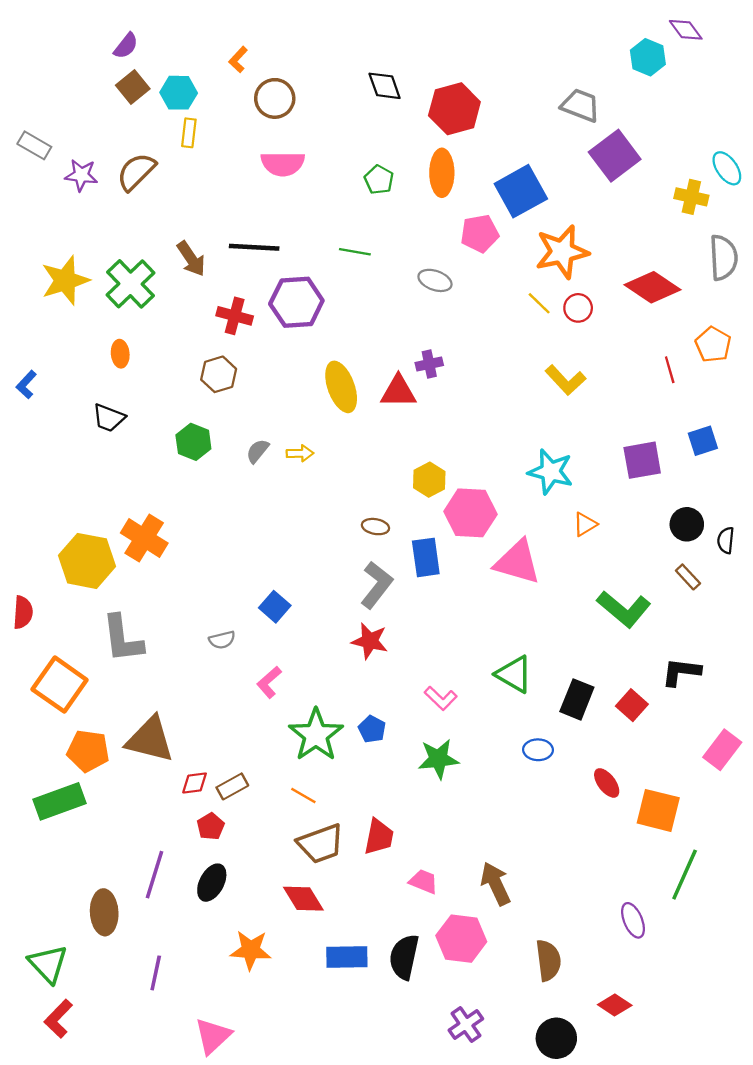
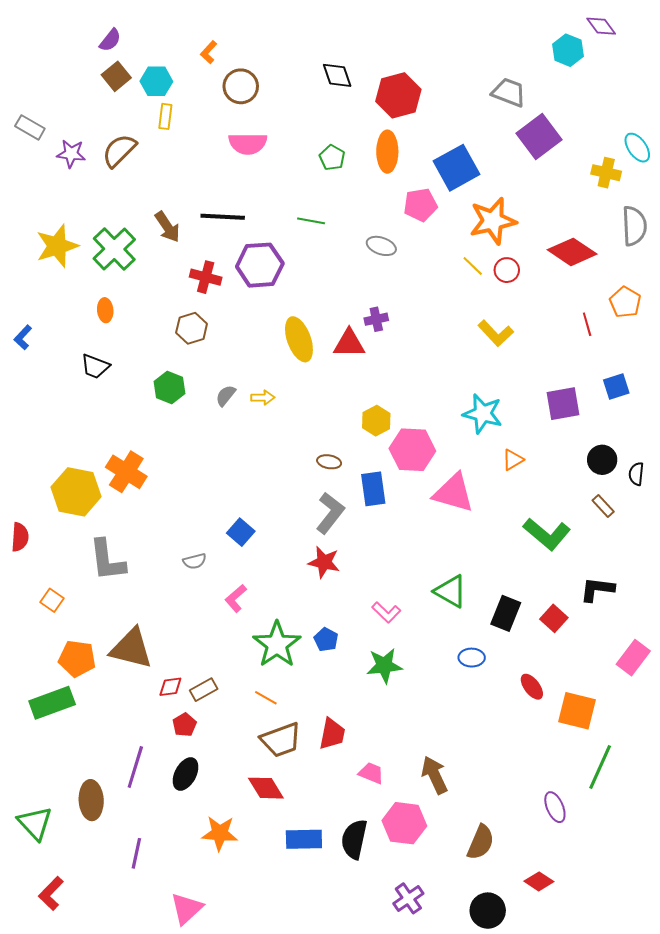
orange square: (60, 685) -> (52, 600), size x0.5
brown semicircle: (548, 960) -> (481, 842), turned 30
green triangle: (48, 964) -> (35, 823), moved

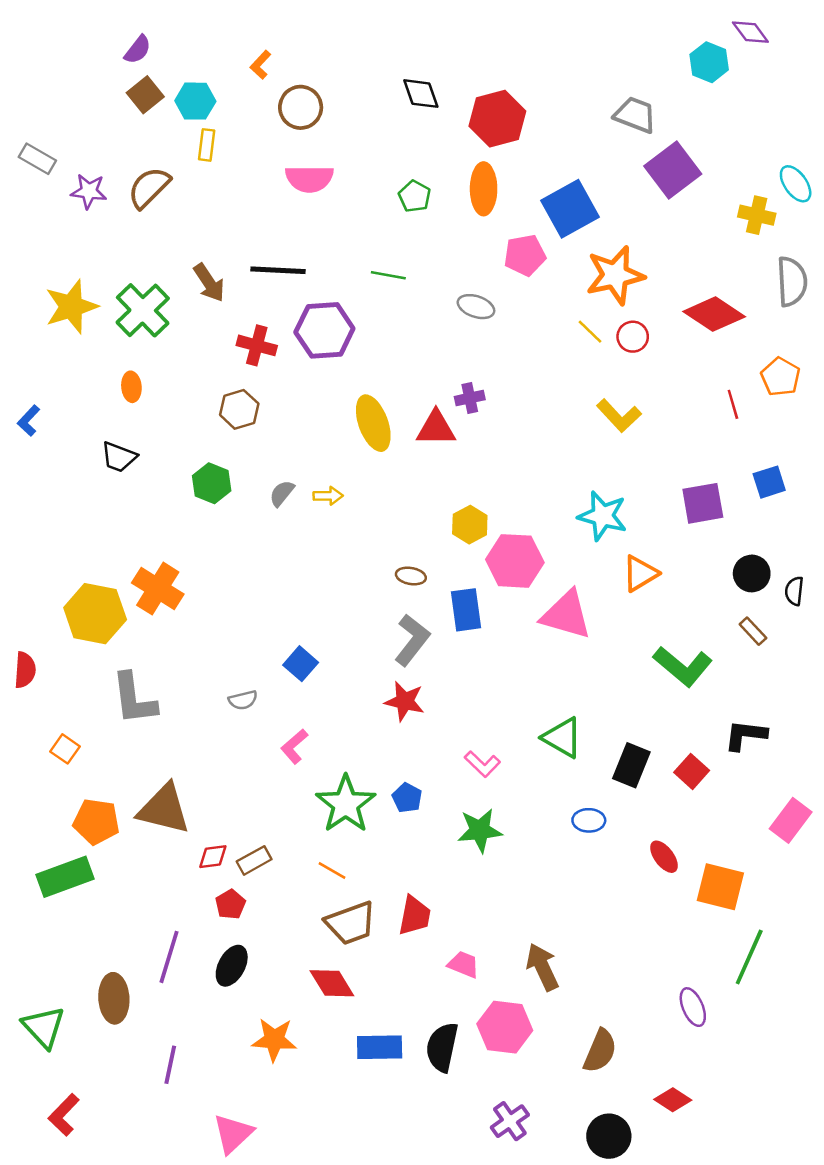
orange triangle: (513, 460) -> (640, 573), size x1.4

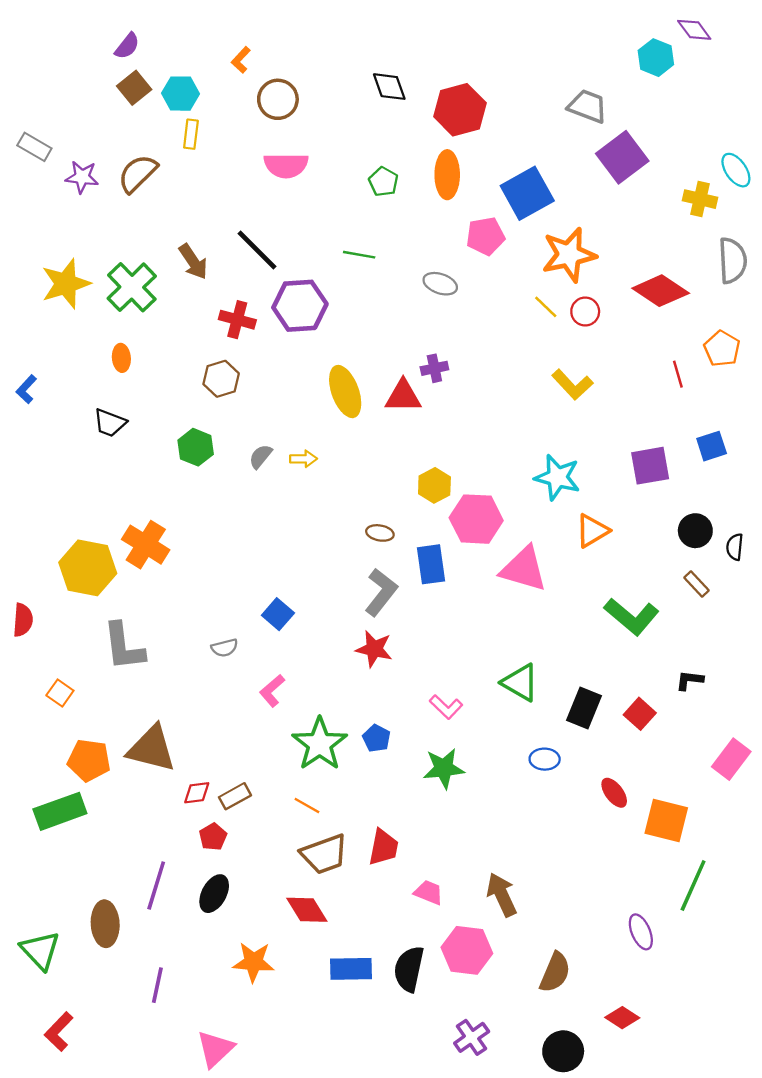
black line: (278, 270) -> (257, 250), turned 42
black L-shape: (745, 735) -> (690, 680), size x0.7

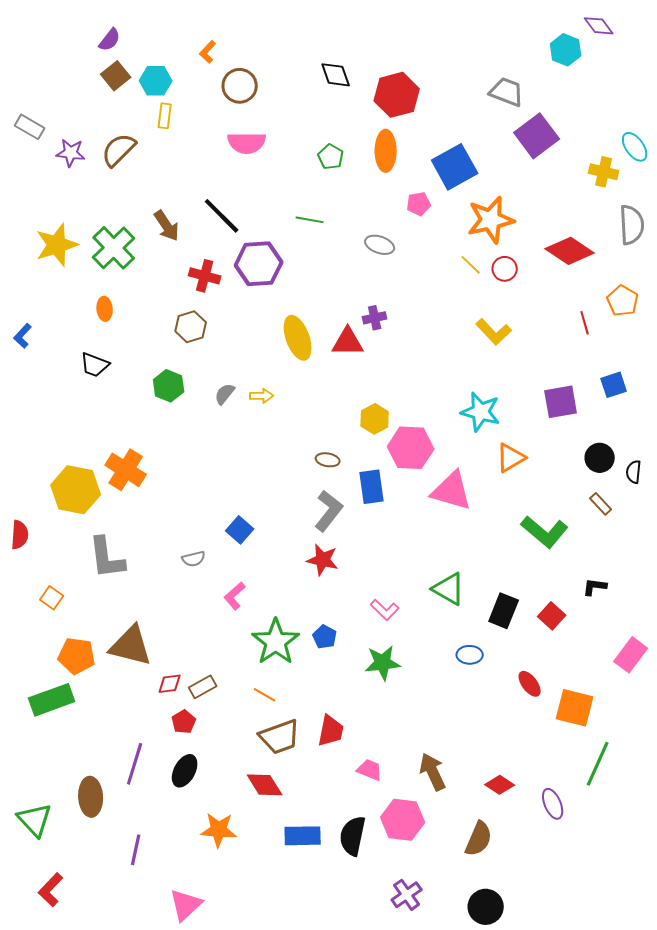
pink pentagon: (485, 236) -> (419, 204), size x0.7
red diamond: (622, 1018) -> (500, 785), moved

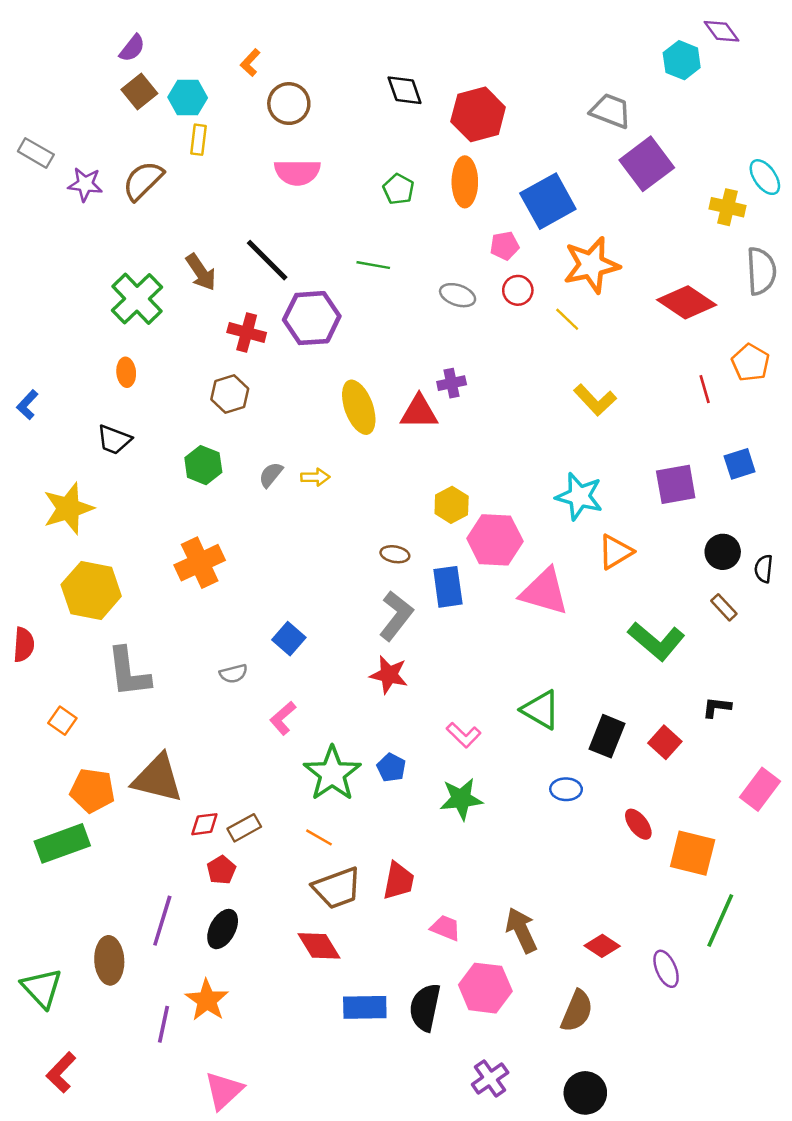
yellow star: (57, 245) -> (68, 508), moved
red circle: (505, 269) -> (518, 290), moved
orange cross: (126, 470) -> (200, 563), moved, turned 33
orange star: (219, 830) -> (207, 1000), moved, turned 30

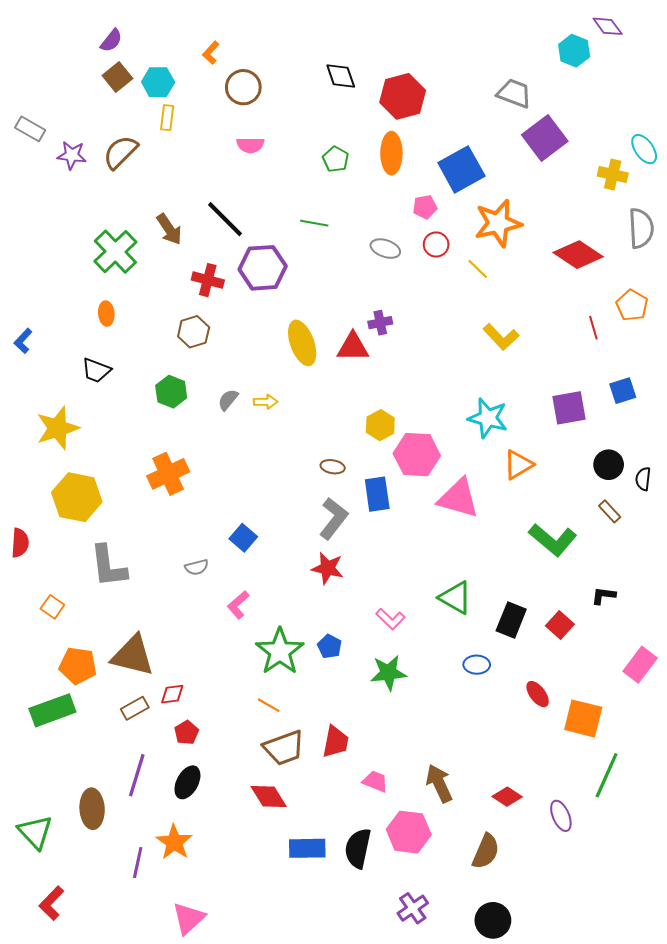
pink semicircle: (297, 172) -> (250, 145), size x0.7
brown rectangle: (244, 828) -> (135, 708), moved

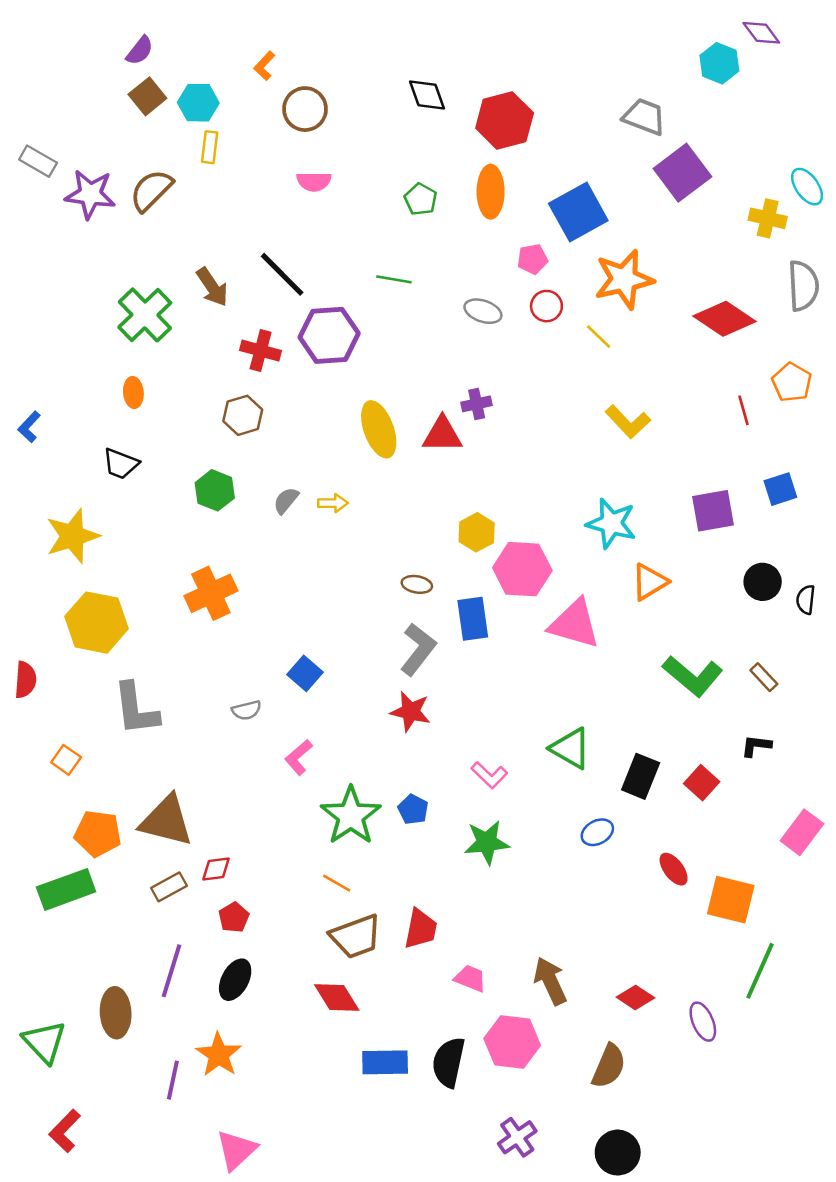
purple star: (72, 155) -> (90, 194), size x1.4
brown rectangle: (610, 511) -> (764, 677), moved
blue ellipse: (477, 665) -> (597, 832), turned -30

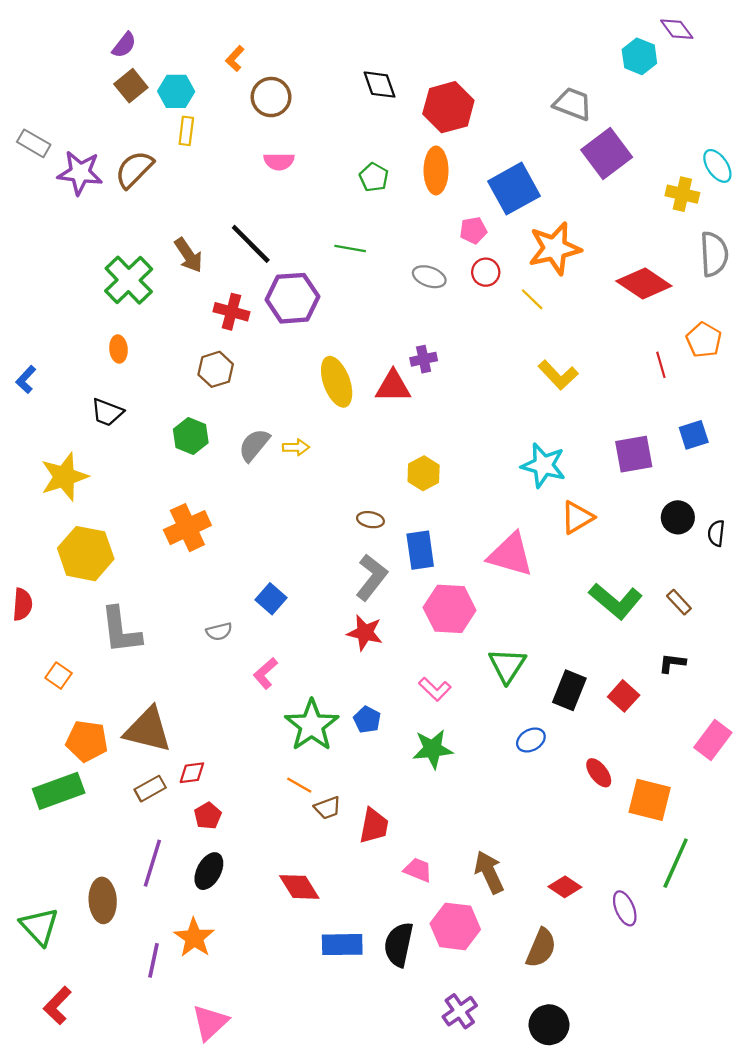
gray semicircle: (286, 501) -> (254, 445), size x1.4
pink hexagon: (522, 569) -> (450, 609), moved
green triangle: (571, 748) -> (507, 665), turned 33
brown trapezoid: (356, 936) -> (328, 808), moved, size x0.6

